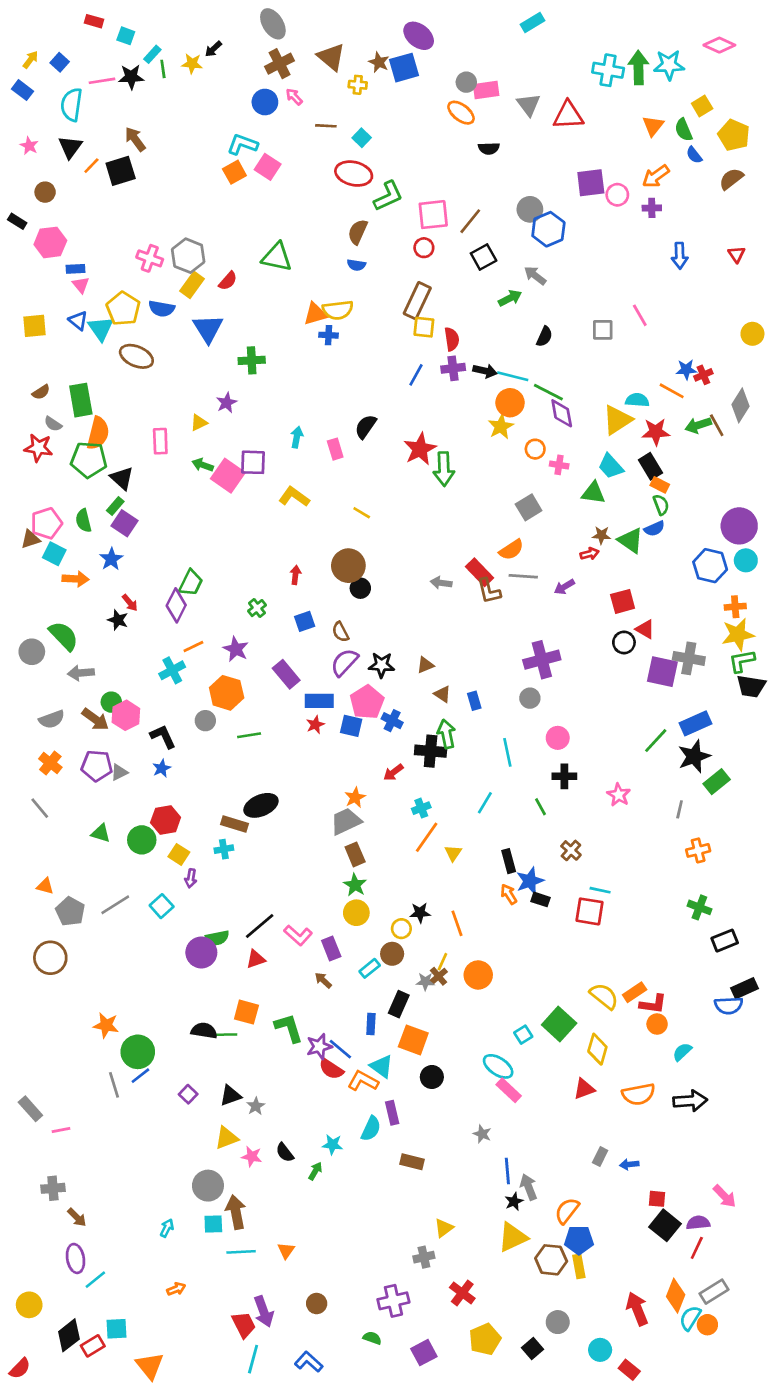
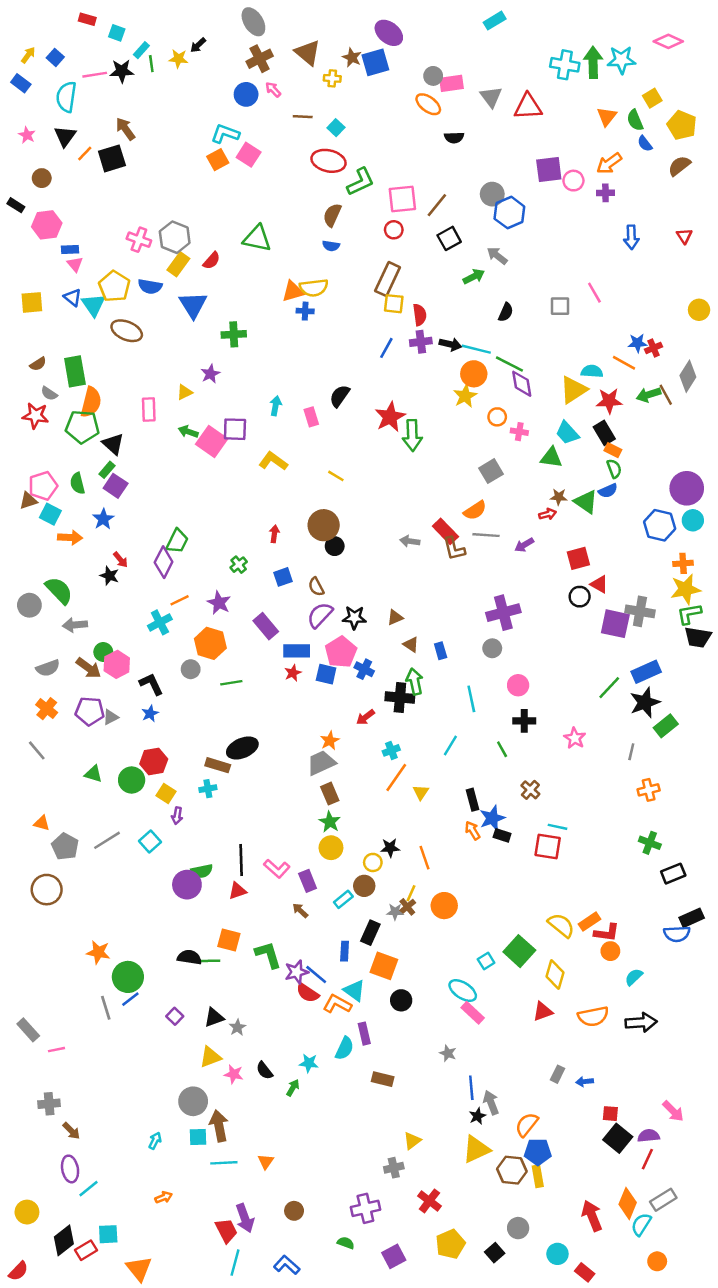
black line: (260, 926) -> (241, 860), turned -52
orange circle: (707, 1325) -> (657, 1261), moved

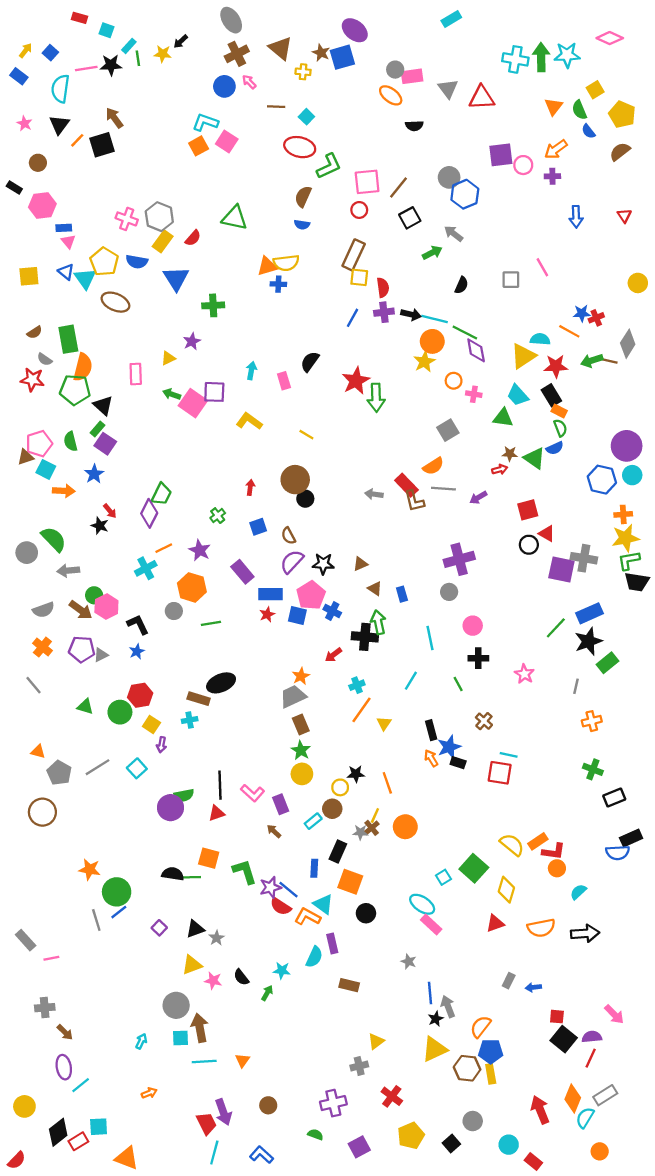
brown line: (666, 395) -> (607, 361), turned -48
orange triangle: (139, 1269) -> (127, 1158), turned -30

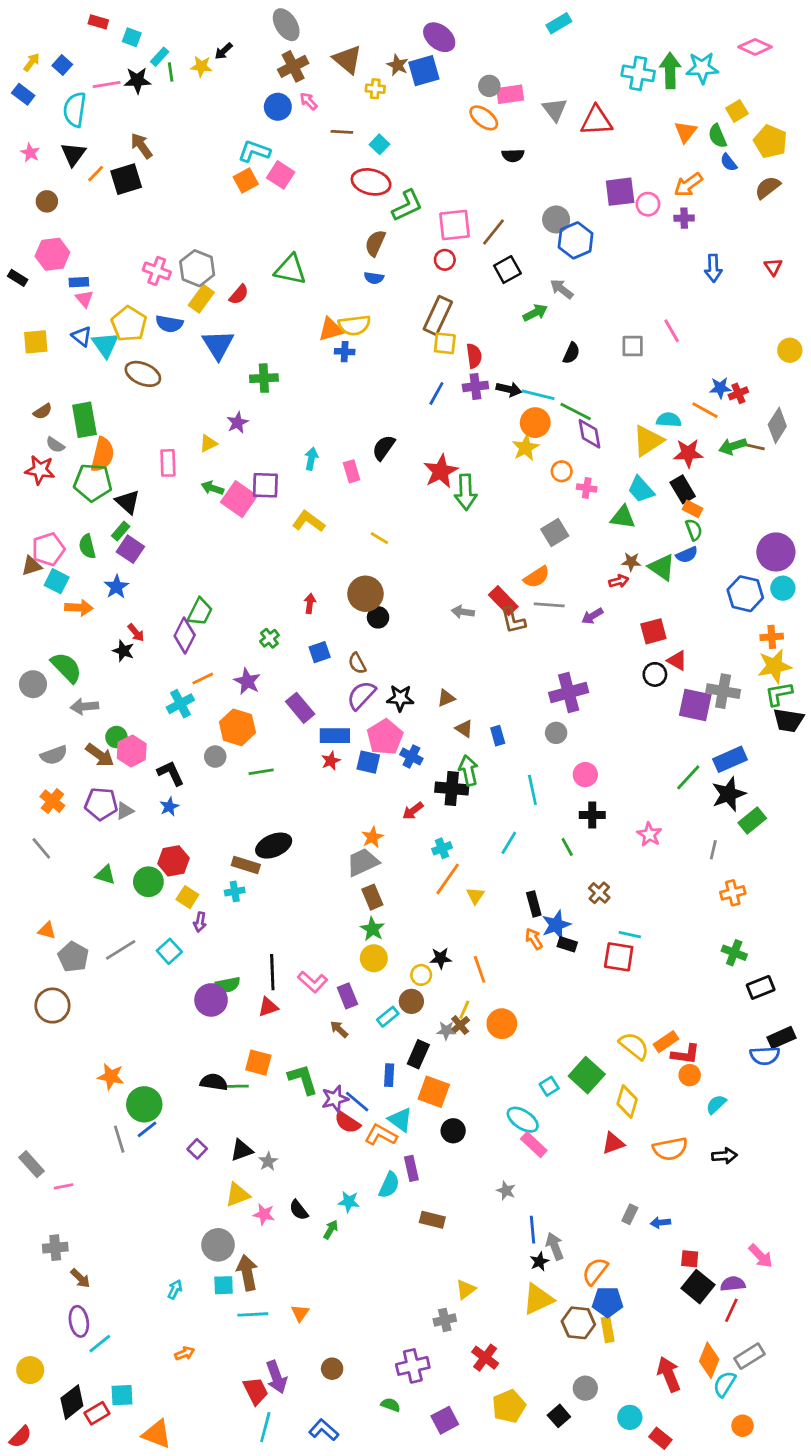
black rectangle: (14, 187) -> (18, 278), moved
black arrow: (585, 933) -> (724, 1156), size x0.7

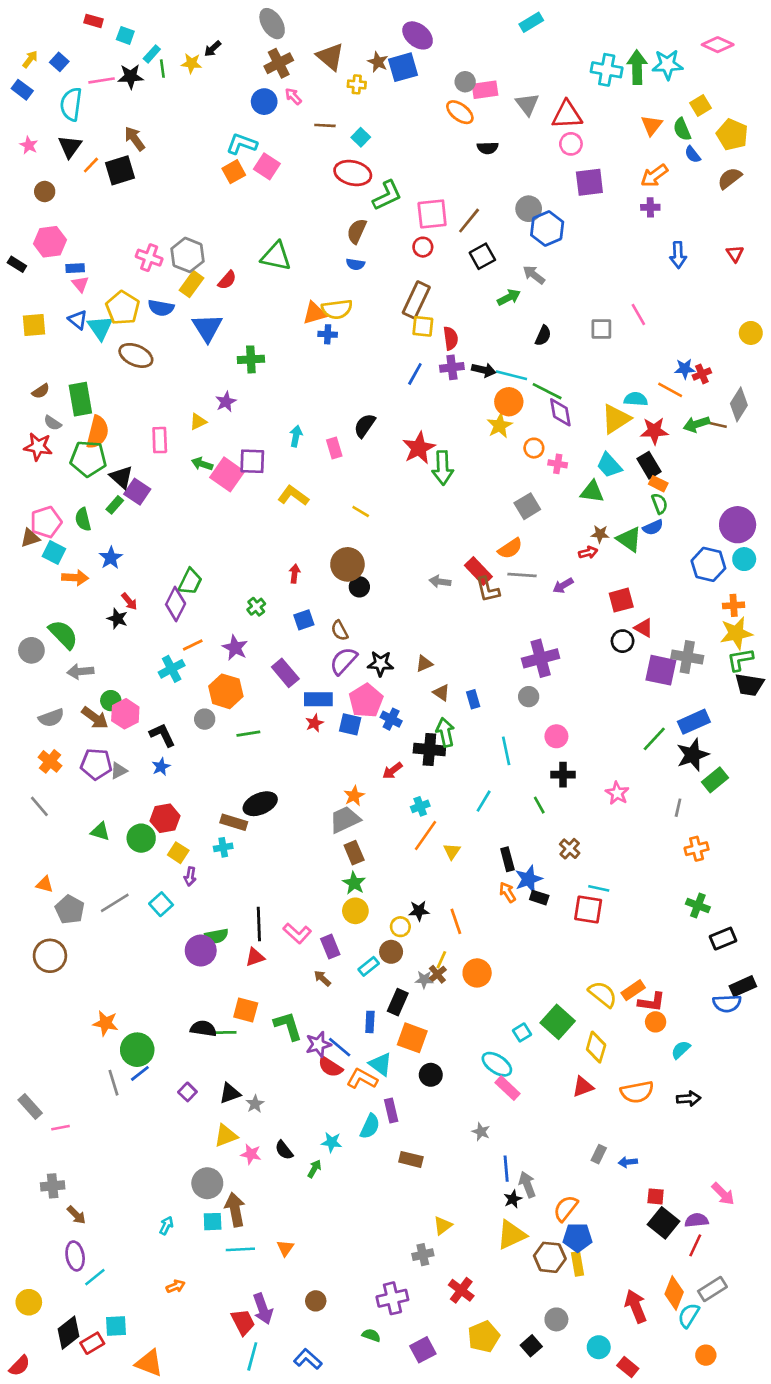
pink circle: (648, 204) -> (571, 144), moved
purple square: (130, 549) -> (137, 492), moved

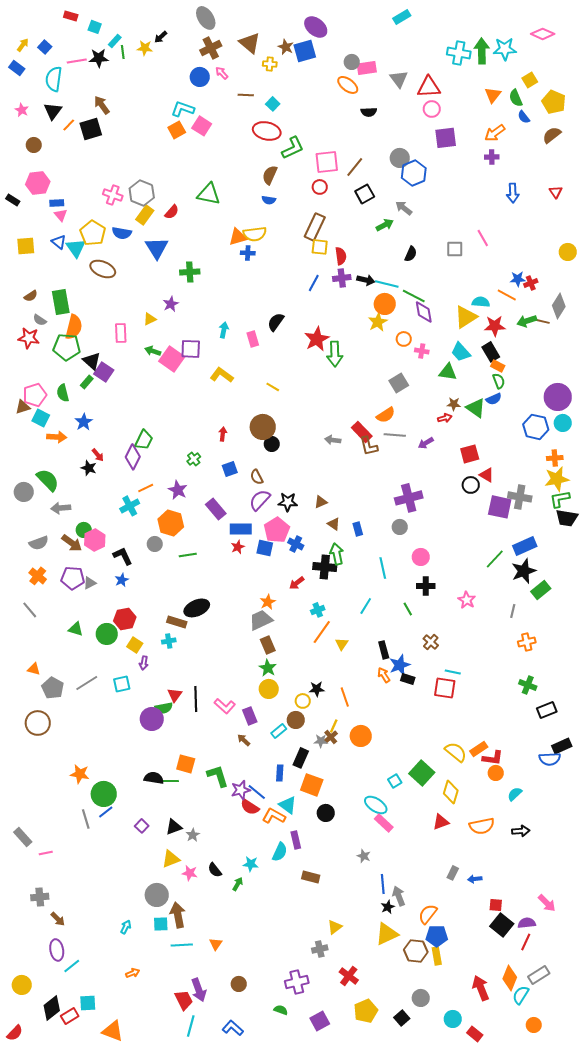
cyan square: (161, 904) -> (122, 684), turned 30
red triangle: (255, 957) -> (175, 695), moved, turned -35

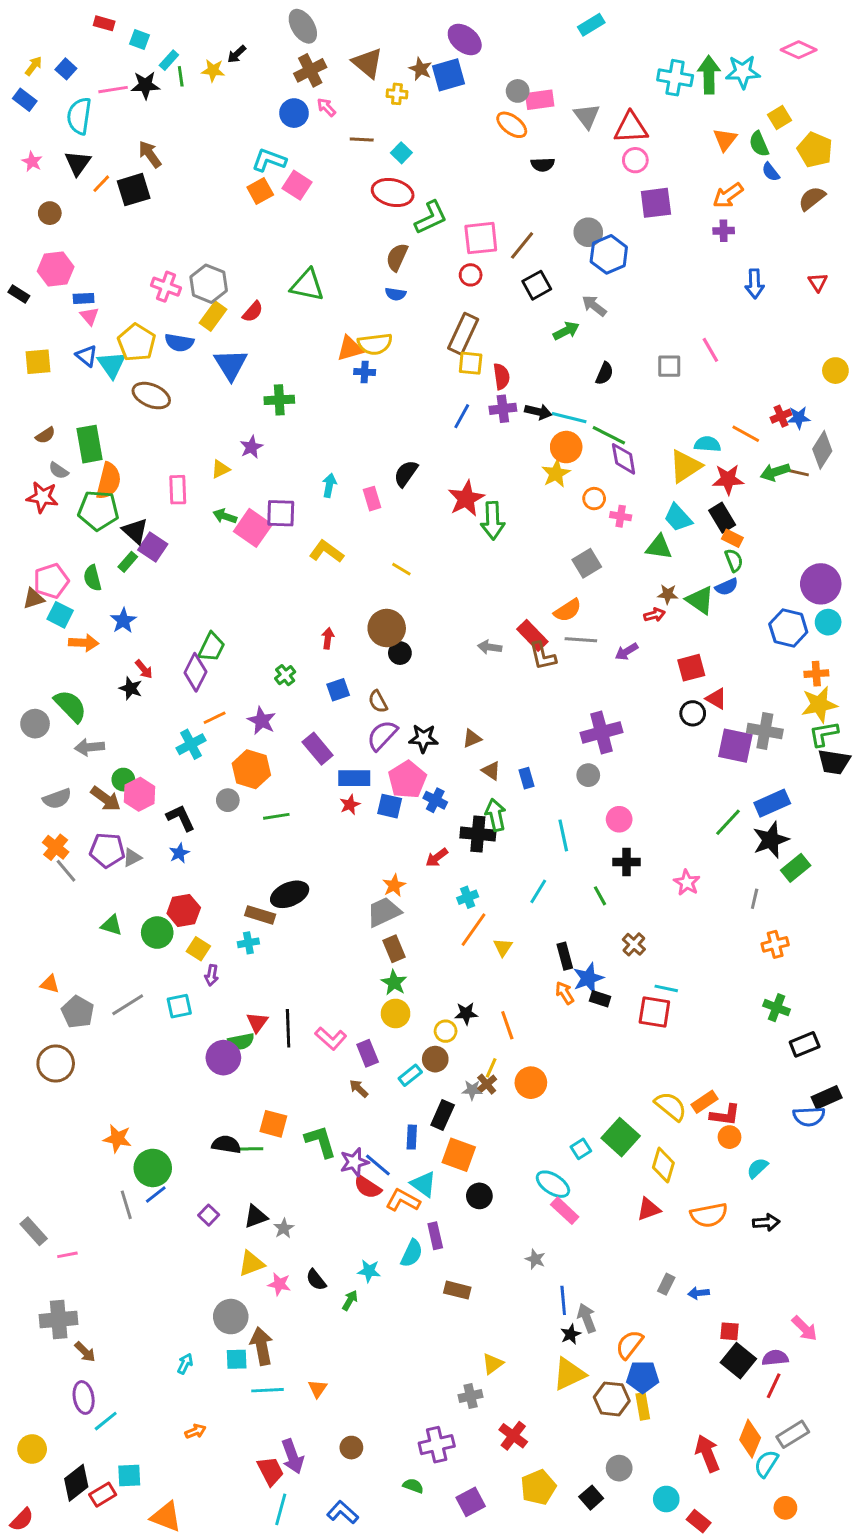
blue star: (518, 279) -> (799, 418), moved
gray line: (30, 610) -> (66, 871), moved
gray cross: (40, 897) -> (59, 1320), size x1.4

